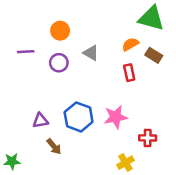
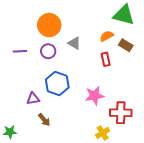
orange circle: (60, 31) -> (49, 25), size x1.5
purple line: (26, 52) -> (20, 51), moved
blue hexagon: (79, 117) -> (57, 84), moved
red cross: (148, 138) -> (121, 113), size x1.5

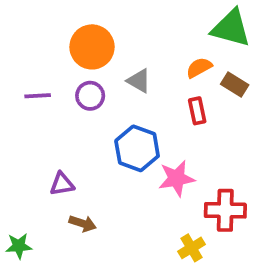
blue hexagon: (57, 84) -> (137, 148), moved
brown arrow: (44, 120) -> (83, 223), turned -32

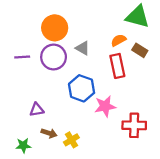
purple circle: (90, 96) -> (54, 57), size x1.5
red rectangle: (197, 111) -> (117, 66), size x1.5
green star: (19, 246) -> (23, 145), moved
yellow cross: (192, 248) -> (71, 140), moved

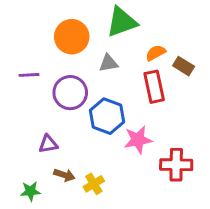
green triangle: (138, 17) -> (122, 22), moved, turned -35
gray triangle: (83, 48) -> (108, 63), turned -40
purple circle: (54, 57) -> (70, 93), moved

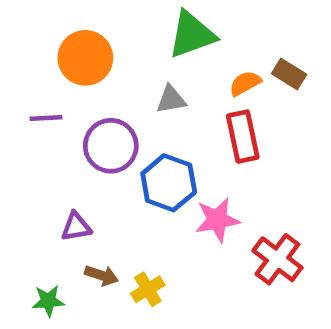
orange circle: (72, 37) -> (85, 58), moved
brown rectangle: (184, 66) -> (289, 74), moved
red cross: (176, 165) -> (277, 259), turned 36

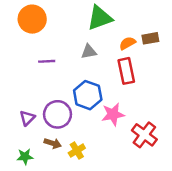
orange circle: (85, 58) -> (32, 19), moved
brown rectangle: (289, 74) -> (150, 38), turned -42
purple line: (46, 118) -> (47, 61), moved
purple circle: (111, 146) -> (57, 114), moved
purple triangle: (76, 227) -> (27, 118), moved, turned -35

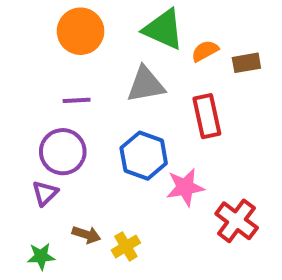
green triangle: (100, 18) -> (163, 29), turned 44
orange circle: (32, 19) -> (81, 31), moved
orange semicircle: (127, 43) -> (205, 51), moved
gray triangle: (89, 52) -> (146, 85), size x1.5
purple circle: (57, 114) -> (63, 152), moved

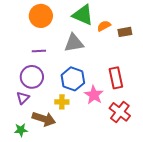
red rectangle: (207, 116) -> (116, 78), moved
pink star: (185, 187) -> (94, 95), turned -30
brown arrow: (86, 235) -> (44, 119), size x1.6
yellow cross: (126, 246) -> (62, 102), moved, turned 32

